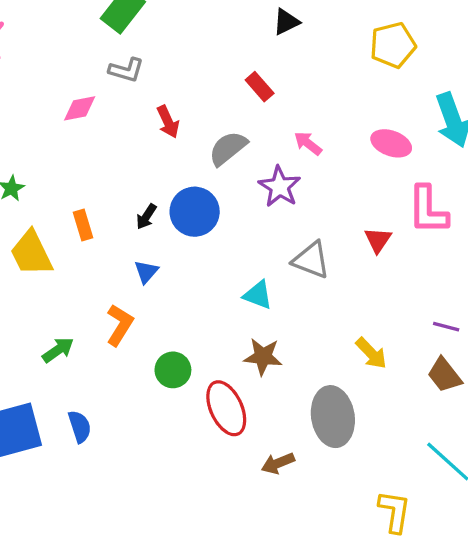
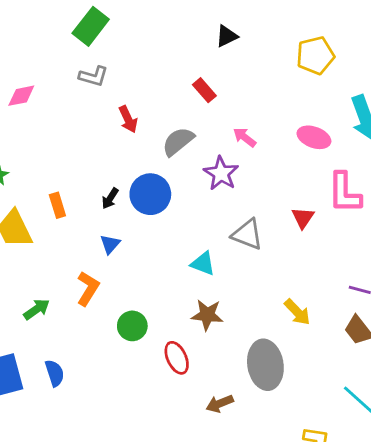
pink diamond: (80, 108) -> (21, 96), moved
red ellipse: (226, 408) -> (177, 358), size x0.7

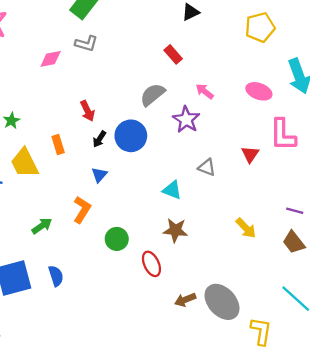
pink diamond: (21, 96) -> (51, 59), moved
red arrow: (128, 119) -> (87, 111), moved
gray triangle: (247, 234) -> (207, 167), size x0.7
gray ellipse: (265, 365) -> (222, 302), moved, turned -33

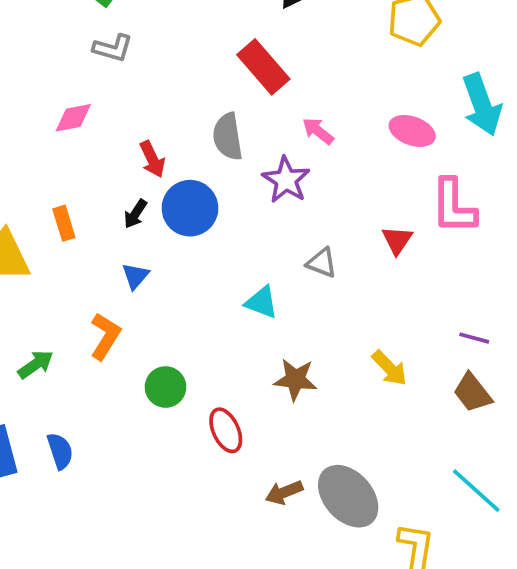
red rectangle: (173, 54) -> (263, 67), size x1.6
pink diamond: (51, 59) -> (73, 118), moved
gray semicircle: (153, 95) -> (228, 137), turned -60
red arrow: (87, 111) -> (152, 159), moved
brown star: (175, 230) -> (295, 379), moved

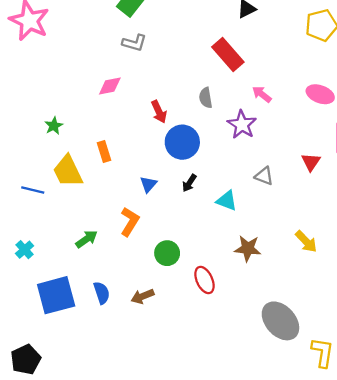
gray semicircle: (228, 137) -> (206, 98), size x0.7
black arrow: (135, 214) -> (189, 183), moved
brown arrow: (284, 492) -> (143, 296), moved

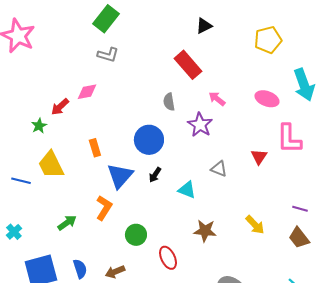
red arrow: (159, 112) -> (60, 107), moved, turned 72
orange rectangle: (104, 151) -> (95, 148), moved
blue triangle: (148, 184) -> (120, 176), size x1.8

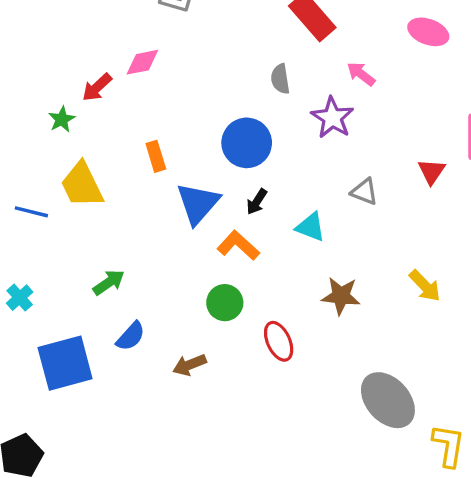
pink ellipse: (267, 99) -> (428, 32), moved
orange L-shape: (104, 208) -> (238, 245), moved, turned -80
blue semicircle: (80, 269) -> (131, 336), moved, turned 60

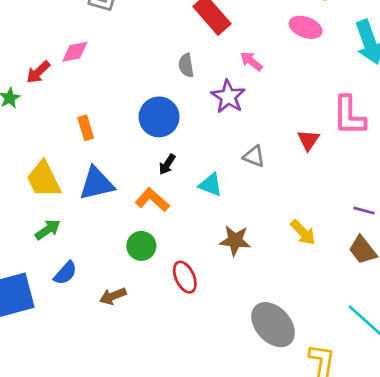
yellow trapezoid: (82, 185) -> (44, 179), moved
blue triangle: (198, 203) -> (97, 183), moved, turned 36

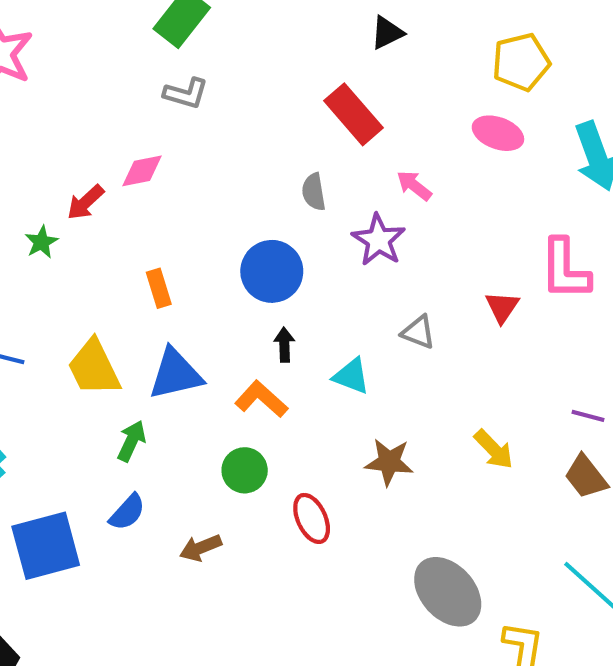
black arrow: (167, 164) -> (284, 345), turned 145
green arrow: (48, 230) -> (132, 441), moved, turned -30

